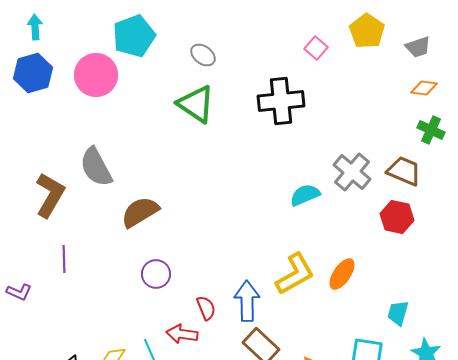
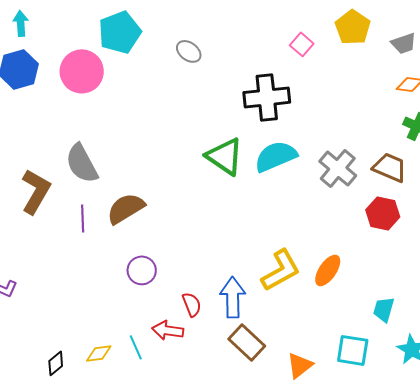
green triangle: (196, 104) -> (225, 156), moved
cyan semicircle: (305, 195) -> (276, 156), moved, size x1.4
purple line: (64, 259) -> (83, 218), moved

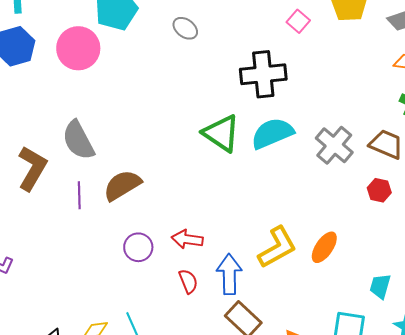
red hexagon: (383, 213) -> (379, 190), size x0.7
red arrow: (168, 330) -> (187, 239), moved

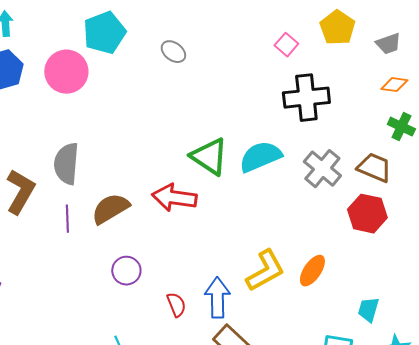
black cross: (263, 74) -> (306, 98), moved
gray semicircle: (78, 140) -> (66, 164), turned 33
red hexagon: (379, 190) -> (367, 214), size x1.6
red arrow: (187, 239) -> (174, 198), moved, size x1.4

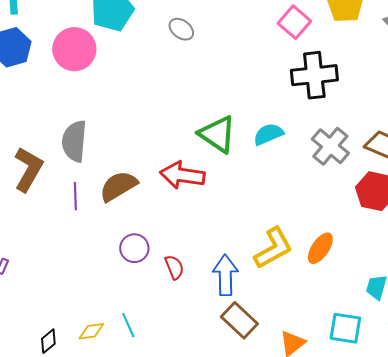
pink square: (286, 45) -> (294, 22), size x1.4
cyan semicircle: (260, 157) -> (268, 134), size x0.7
red semicircle: (176, 305) -> (174, 267), moved

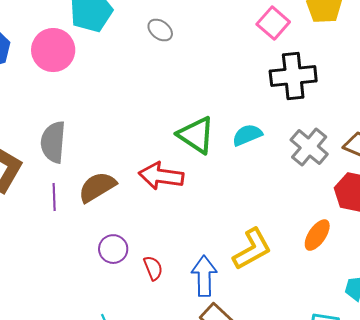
orange ellipse: (320, 248) -> (317, 235), moved

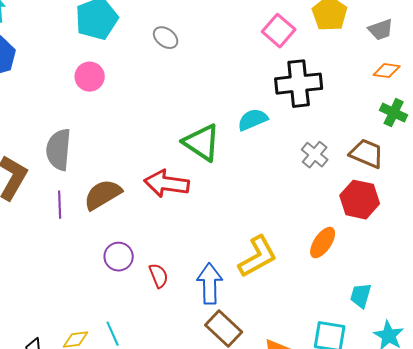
pink circle: (53, 50) -> (90, 77), moved, size x0.7
cyan semicircle: (247, 135) -> (253, 120), moved
gray cross: (309, 147) -> (315, 155), size x0.7

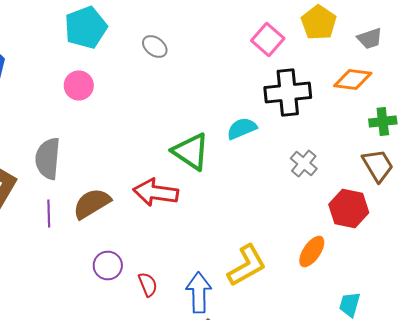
orange diamond: (387, 71) -> (353, 80), moved, size x1.4
green cross: (394, 113) -> (383, 122), turned -32
brown trapezoid: (367, 154) -> (378, 166), moved, turned 36

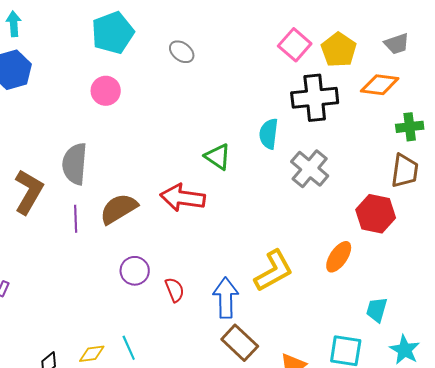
yellow pentagon: (319, 22) -> (339, 50), moved
cyan semicircle: (242, 128) -> (269, 134), turned -60
green triangle: (191, 152) -> (218, 157), size x0.7
gray cross: (304, 164) -> (310, 169), moved, size x1.4
brown trapezoid: (378, 166) -> (405, 171), turned 39

